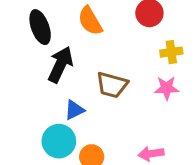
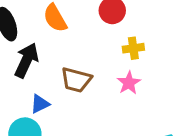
pink star: (167, 88) -> (129, 83), turned -30

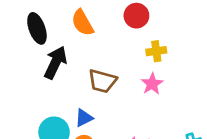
blue triangle: (40, 104) -> (84, 118), moved

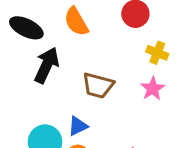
black ellipse: (37, 28) -> (26, 28), turned -44
yellow cross: (156, 51) -> (157, 53), turned 30

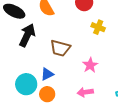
pink star: (153, 89) -> (90, 65), moved

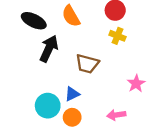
yellow cross: (98, 27) -> (117, 36), moved
pink star: (90, 65) -> (136, 84), moved

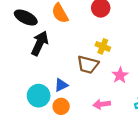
yellow cross: (117, 36) -> (103, 46), moved
brown trapezoid: (87, 64) -> (88, 65), moved

